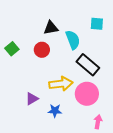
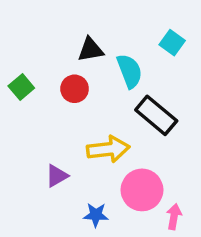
cyan square: (97, 24) -> (172, 43), turned 32
pink circle: (87, 94) -> (142, 190), moved
blue star: (55, 111) -> (96, 215), moved

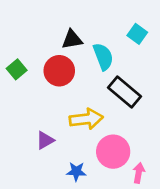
red circle: (75, 89) -> (59, 71), size x1.4

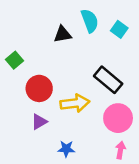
cyan semicircle: (103, 57) -> (90, 21), moved
red circle: (59, 71) -> (39, 88), moved
pink circle: (113, 152) -> (118, 118), moved

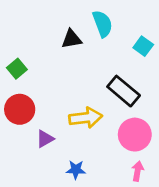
cyan square: (119, 29) -> (143, 46), moved
red circle: (39, 88) -> (20, 109), moved

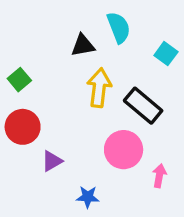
yellow arrow: (86, 118) -> (99, 88), moved, turned -76
pink circle: (135, 135) -> (124, 150), moved
pink arrow: (138, 171) -> (159, 176), moved

